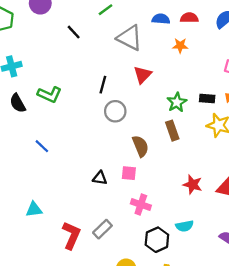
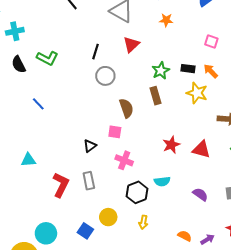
black triangle: (100, 178) -> (90, 146), moved, turned -48
red star: (193, 185) -> (171, 145), turned 30
gray rectangle: (102, 229) -> (89, 181), turned -60

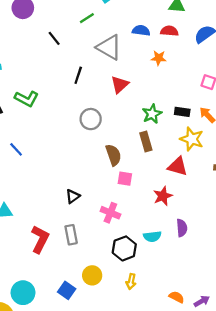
black line: (95, 52) -> (78, 75), moved
pink square: (115, 132) -> (125, 179), moved
red triangle: (201, 149) -> (178, 166), moved
purple semicircle: (200, 194) -> (182, 228), moved, turned 49

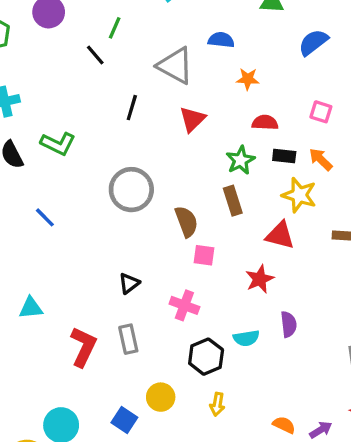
green line: (87, 18) -> (115, 28), moved, turned -32
red semicircle: (169, 31) -> (265, 123), moved
gray circle: (91, 119) -> (131, 190), moved, size x1.4

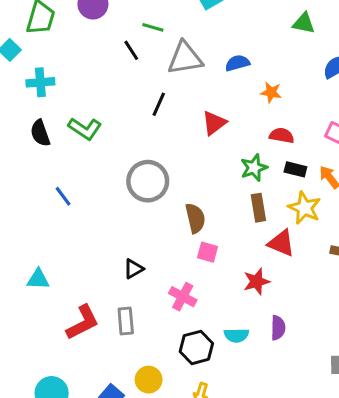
green line: (115, 28) -> (153, 27), turned 75
blue semicircle: (221, 40) -> (237, 63), moved, turned -30
gray triangle: (175, 66) -> (185, 58), moved, turned -45
brown rectangle: (233, 201) -> (258, 208), moved
red L-shape: (83, 347) -> (83, 322), turned 30

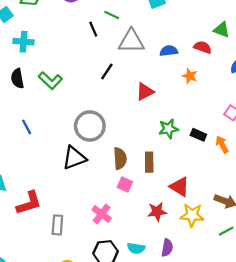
red semicircle: (282, 135) -> (203, 47), moved
brown rectangle: (258, 208) -> (149, 162), moved
yellow star: (305, 208) -> (192, 215), moved, turned -30
black triangle: (134, 269) -> (74, 158), moved, size x1.6
red L-shape: (83, 322) -> (29, 203), moved

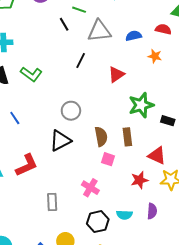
gray circle: (90, 126) -> (71, 111), size x0.7
green star: (168, 129) -> (141, 105), size x1.4
black rectangle: (198, 135) -> (168, 121), moved
red L-shape: (29, 203) -> (27, 165), moved

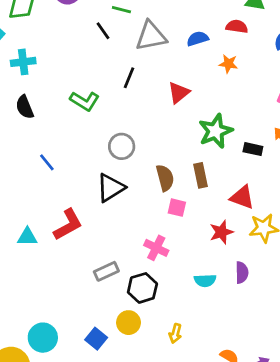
green L-shape: (31, 74) -> (85, 101), moved
gray rectangle: (52, 202) -> (106, 271), turned 72
black hexagon: (98, 222) -> (142, 288), moved

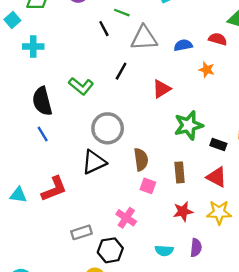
black semicircle: (25, 107) -> (42, 101), moved, size x1.4
gray circle: (122, 146) -> (108, 128), size x1.4
brown rectangle: (200, 175) -> (180, 172), moved
red triangle: (242, 197) -> (217, 177), moved

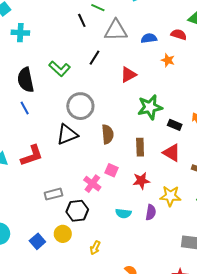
pink square: (148, 186) -> (111, 170), moved
yellow star: (219, 212) -> (170, 196), moved

